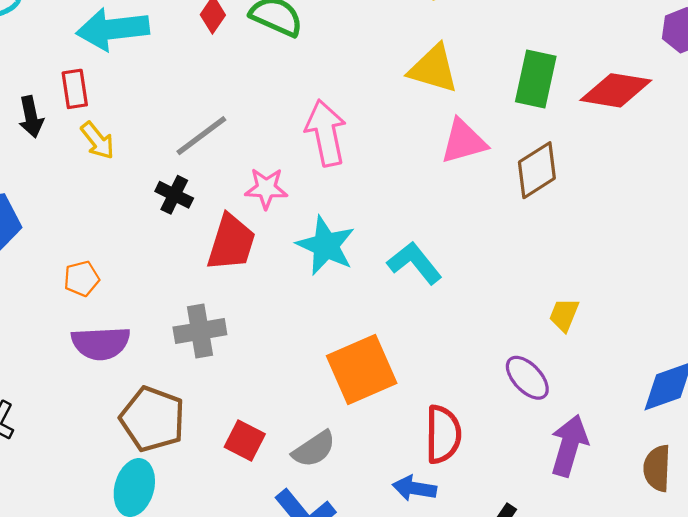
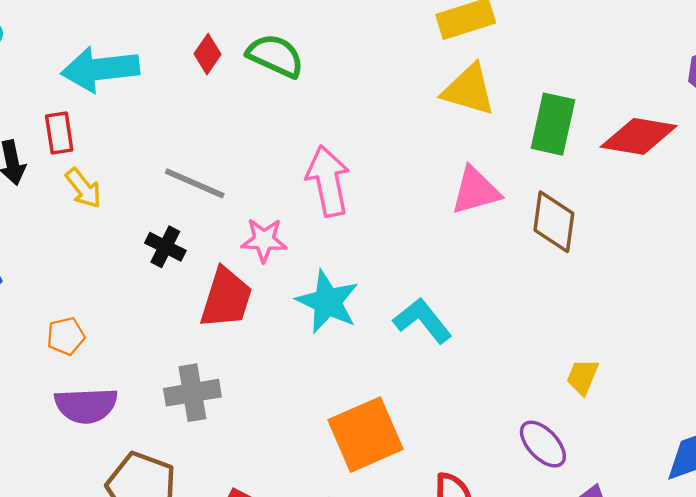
yellow triangle: (433, 69) -> (469, 90), moved
gray line: (201, 136) -> (195, 183), turned 60
brown diamond: (537, 170) -> (554, 222), turned -50

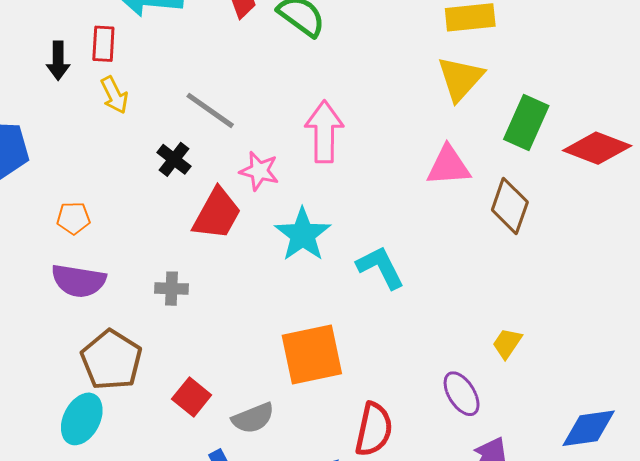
yellow triangle: (469, 90) -> (460, 79), turned 44
gray cross: (192, 393) -> (172, 289), size x0.7

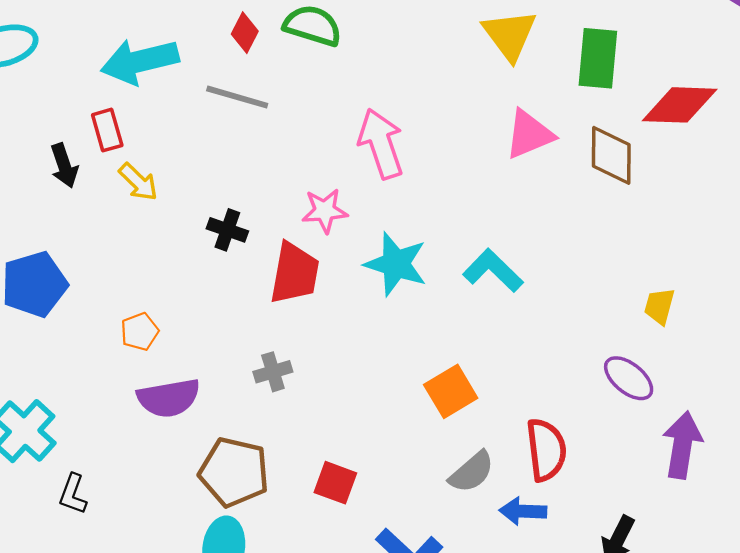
gray line: (210, 110) -> (237, 97), moved
red diamond: (597, 148) -> (680, 105), moved
orange square: (312, 355) -> (451, 391), size x0.7
gray semicircle: (253, 418) -> (472, 472), moved

